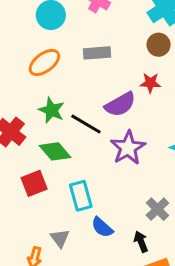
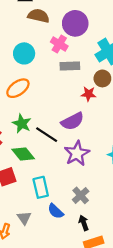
gray rectangle: (97, 53) -> (70, 66), moved
red star: (150, 83) -> (89, 94), moved
gray cross: (157, 209) -> (81, 195), moved

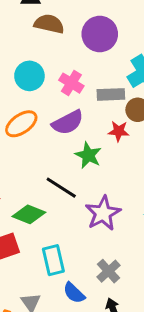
pink cross: (59, 44) -> (71, 83), moved
gray rectangle: (70, 66) -> (111, 94), moved
purple semicircle: (72, 121) -> (68, 122), moved
green star: (22, 124) -> (88, 155), moved
green diamond: (23, 154) -> (29, 214), turned -30

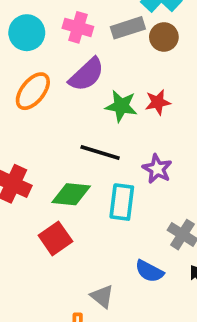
red star: (119, 131) -> (158, 102), moved
purple star: (103, 213) -> (157, 169), size x0.7
cyan rectangle: (53, 260) -> (122, 202), moved, turned 36

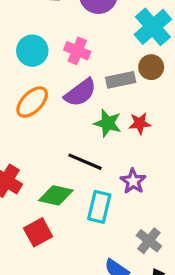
gray rectangle: (128, 28) -> (121, 80), moved

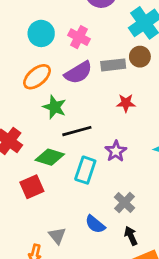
green star: (108, 123) -> (55, 107), moved
black line: (85, 162) -> (77, 131), turned -44

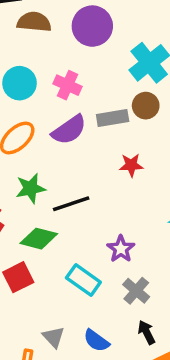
green star: (55, 107) -> (31, 188), moved, turned -30
purple star: (116, 151) -> (121, 249), moved
cyan rectangle: (85, 170) -> (83, 280), moved, turned -70
blue semicircle: (95, 224) -> (96, 341), moved

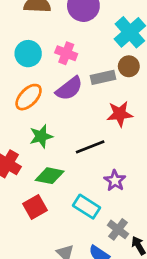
red star: (131, 165) -> (120, 114), size x1.4
black line: (71, 204) -> (90, 147), moved
gray cross: (136, 291) -> (118, 229), moved

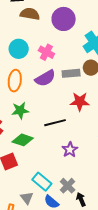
orange ellipse: (29, 97) -> (15, 81), turned -45
cyan rectangle: (87, 207) -> (42, 182), moved

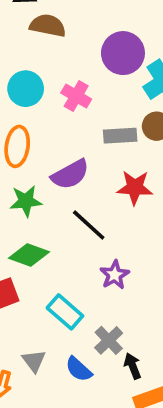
purple circle: (64, 19) -> (123, 53), moved
purple semicircle: (45, 78) -> (70, 174), moved
black line: (55, 123) -> (89, 225), turned 55
cyan rectangle: (42, 182) -> (65, 312), moved

